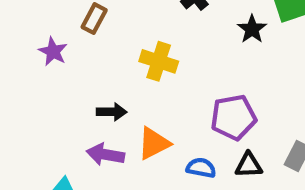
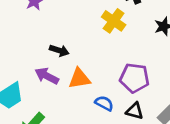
yellow cross: (159, 61) -> (114, 21), moved

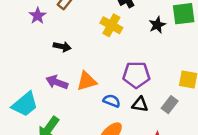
black arrow: (59, 50) -> (62, 47), moved

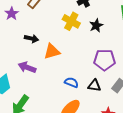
black star: (157, 25) -> (96, 26), moved
purple pentagon: (136, 75) -> (105, 60), moved
orange triangle: (87, 81) -> (52, 51), moved

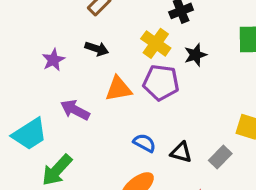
purple star: (12, 14) -> (53, 60), moved
black arrow: (31, 38) -> (97, 49), moved
purple pentagon: (105, 60) -> (161, 82), moved

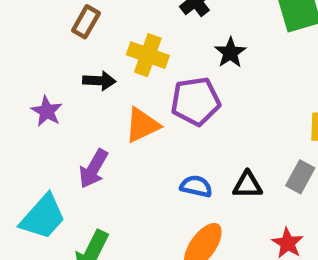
yellow cross: (156, 43) -> (148, 55), moved
purple arrow: (75, 110) -> (93, 169), turned -72

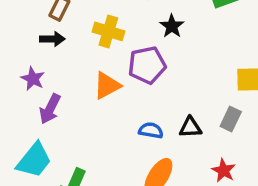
black arrow: (99, 81) -> (52, 39), moved
purple arrow: (93, 169) -> (50, 109), moved

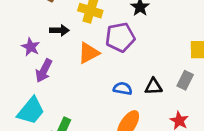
black arrow: (52, 39) -> (59, 30), moved

